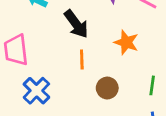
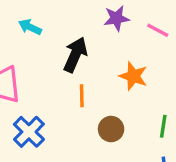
black arrow: (76, 24) -> (75, 55), turned -120

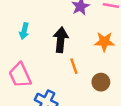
cyan arrow: (30, 27) -> (24, 31), turned -84

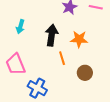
orange star: (104, 42) -> (79, 39), moved

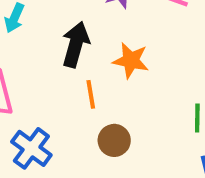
brown circle: (85, 73) -> (114, 140), moved

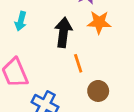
orange star: (131, 60) -> (99, 22), moved

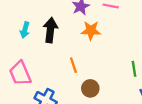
black arrow: (63, 32) -> (50, 30), moved

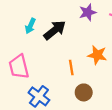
black arrow: (50, 30) -> (55, 30), turned 35
orange star: (91, 31) -> (97, 55), moved

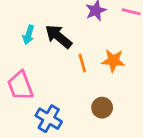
black arrow: (55, 30) -> (58, 36), turned -95
orange line: (71, 67) -> (82, 63), moved

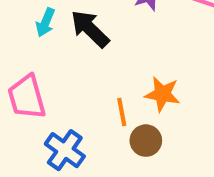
orange star: (113, 61) -> (162, 94), moved
orange line: (82, 63) -> (122, 112), moved

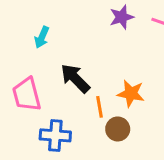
black arrow: (90, 29) -> (75, 78), moved
blue cross: (65, 150) -> (55, 135), turned -32

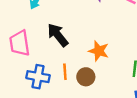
orange line: (99, 107) -> (65, 72), moved

